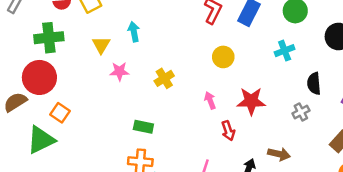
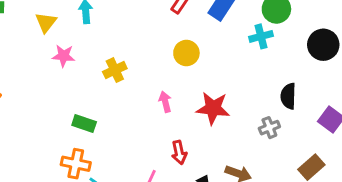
cyan cross: (285, 51) -> (261, 36), moved
red arrow: (228, 131) -> (179, 152), moved

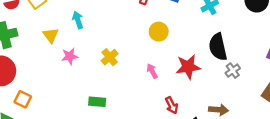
black semicircle: (288, 96) -> (218, 47), moved, size x1.4

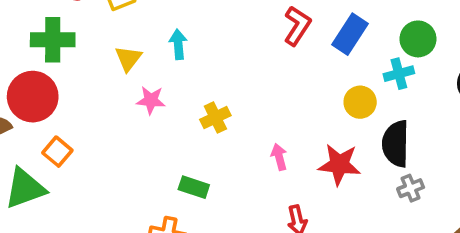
yellow circle: (159, 32) -> (360, 102), moved
green rectangle: (97, 102) -> (194, 187), moved

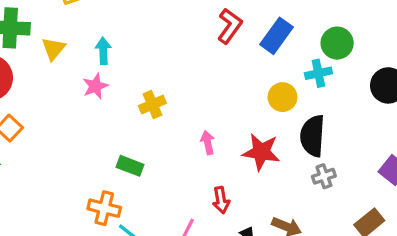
cyan arrow: (178, 44) -> (103, 51), moved
yellow triangle: (128, 58) -> (53, 49), moved
pink star: (151, 100) -> (95, 86), turned -30

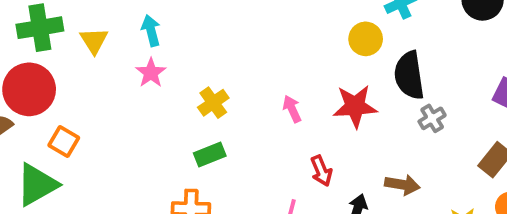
yellow cross: (152, 105) -> (213, 103), moved
green rectangle: (130, 166) -> (210, 154), turned -30

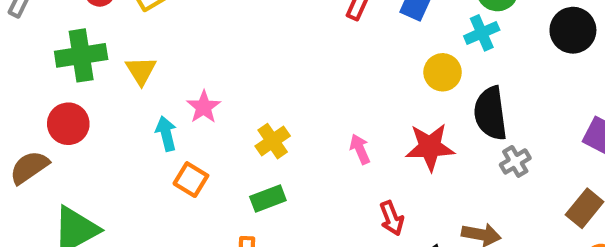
cyan arrow: (151, 31) -> (166, 134), moved
red circle: (29, 89) -> (68, 124), size x0.7
orange square: (64, 141) -> (191, 180), moved

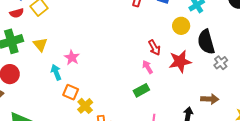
yellow cross: (273, 141) -> (85, 106), moved
green rectangle: (268, 198) -> (141, 90), moved
red arrow: (392, 218) -> (154, 48), moved

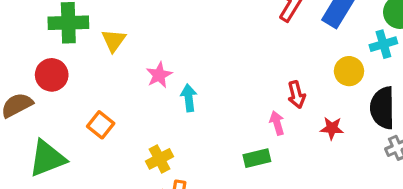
red star: (180, 61) -> (332, 128), size x0.6
cyan arrow: (56, 72) -> (189, 98), moved
orange square: (71, 92) -> (101, 125), moved

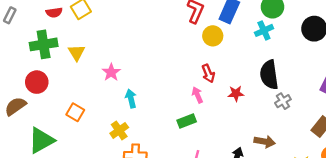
yellow circle: (349, 71) -> (213, 36), moved
cyan arrow: (189, 98) -> (131, 98), moved

